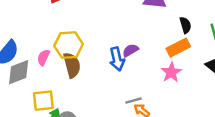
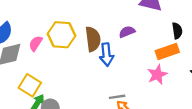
purple semicircle: (130, 50) -> (127, 32), moved
brown semicircle: (72, 65) -> (93, 39), moved
yellow square: (43, 101) -> (30, 85), turned 30

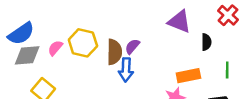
black semicircle: (177, 31) -> (206, 42), moved
purple semicircle: (127, 32) -> (132, 46), moved, turned -35

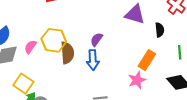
brown semicircle: (114, 52) -> (67, 53), moved
orange rectangle: (188, 76) -> (147, 60), turned -42

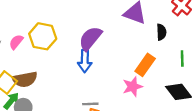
purple semicircle: (96, 39) -> (90, 38), size x1.6
brown semicircle: (67, 53) -> (25, 79), moved, turned 80

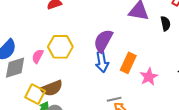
orange rectangle: (145, 65) -> (128, 63), moved

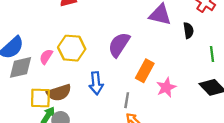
blue arrow: (102, 62) -> (96, 83), moved
yellow square: (35, 94) -> (40, 98), turned -30
gray line: (114, 99) -> (127, 100), moved, turned -72

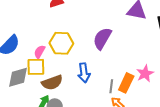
gray diamond: (20, 67) -> (18, 77), moved
orange rectangle: (145, 71) -> (126, 83), moved
yellow square: (40, 98) -> (36, 67), moved

